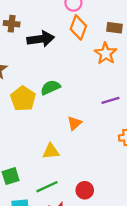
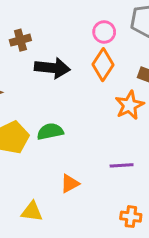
brown cross: (12, 24) -> (20, 40), turned -35

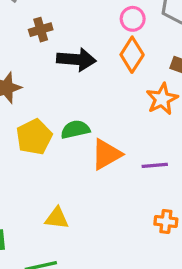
orange triangle: (70, 183) -> (106, 154), moved, size x1.5

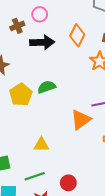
pink circle: (133, 19) -> (40, 14), moved
orange triangle: (106, 154) -> (81, 120), moved

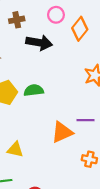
pink circle: (40, 14) -> (56, 15), moved
orange diamond: (77, 35) -> (80, 29), moved

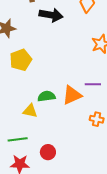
green semicircle: (34, 90) -> (46, 96), moved

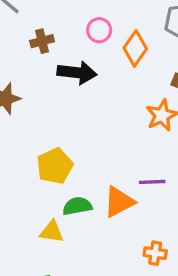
yellow pentagon: (21, 60) -> (55, 166), moved
orange cross: (97, 119) -> (155, 253), moved

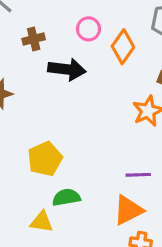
orange triangle: (119, 202) -> (128, 210), moved

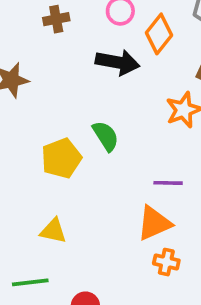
black arrow: (67, 69) -> (118, 62), moved
green semicircle: (66, 197) -> (106, 136), moved, turned 64

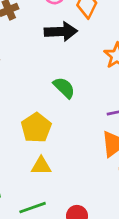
yellow pentagon: (61, 158) -> (36, 128), moved

